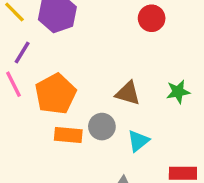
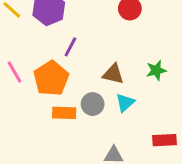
purple line: (22, 52) -> (70, 47), moved
cyan triangle: (138, 141) -> (125, 103), moved

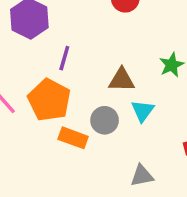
orange rectangle: (64, 113) -> (73, 138), turned 30

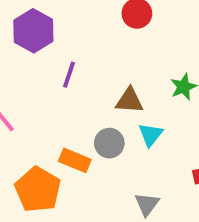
orange pentagon: (49, 100) -> (38, 189), moved
gray triangle: (142, 176) -> (147, 204), turned -45

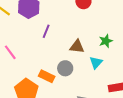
cyan triangle: (151, 135) -> (96, 63), moved

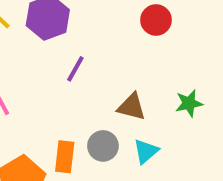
cyan triangle: (96, 63) -> (146, 151), moved
orange rectangle: (47, 76) -> (65, 157), turned 63

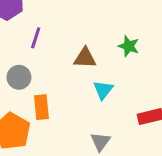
green star: (189, 103) -> (129, 46), turned -30
gray circle: (103, 146) -> (19, 77), moved

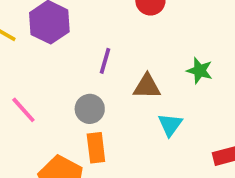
purple line: (36, 38) -> (105, 61), moved
gray circle: (19, 77) -> (90, 109), moved

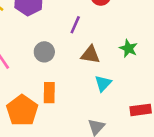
purple line: (105, 61) -> (75, 25), moved
gray circle: (90, 109) -> (44, 52), moved

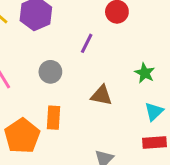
brown triangle: (90, 55) -> (101, 95), moved
cyan triangle: (103, 83) -> (154, 112), moved

